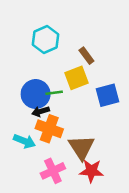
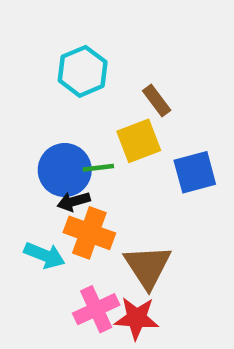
red star: (91, 171) -> (137, 318), moved

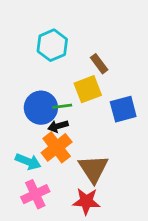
black arrow: (74, 201) -> (58, 126), moved
orange cross: (89, 233) -> (57, 147), turned 32
pink cross: (96, 309) -> (35, 194), moved

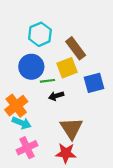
brown rectangle: (99, 64) -> (76, 48), size x1.5
blue circle: (41, 108) -> (31, 67), moved
black arrow: (58, 126) -> (56, 96), moved
orange cross: (57, 147) -> (16, 106), moved

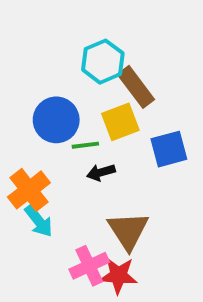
cyan hexagon: (40, 34) -> (103, 62), moved
cyan arrow: (22, 123) -> (39, 221), turned 30
pink cross: (27, 148) -> (89, 266), moved

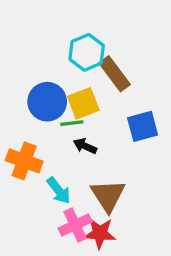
yellow square: (120, 122) -> (83, 103), moved
black arrow: (101, 172) -> (85, 146), turned 40
orange cross: (29, 190) -> (24, 161), turned -32
cyan arrow: (39, 221) -> (59, 190), moved

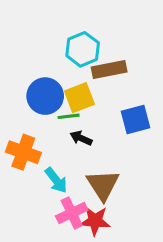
brown rectangle: (115, 74) -> (109, 70), turned -64

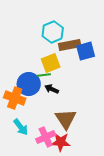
blue circle: (45, 96) -> (29, 84), moved
blue square: (136, 119) -> (86, 51), moved
cyan arrow: (56, 180) -> (21, 127), moved

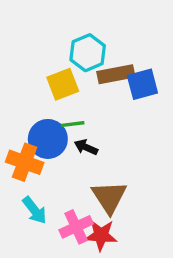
yellow square: (51, 63) -> (63, 84), moved

